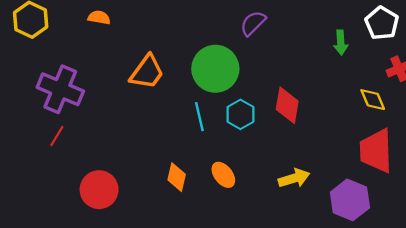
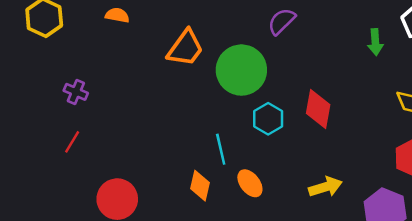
orange trapezoid: (147, 72) -> (185, 48), moved
purple cross: (60, 89) -> (76, 92), size x0.5
cyan line: (199, 117) -> (221, 149), moved

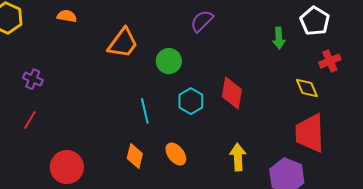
green circle: (241, 70) -> (169, 61), size x0.6
cyan line: (221, 149) -> (145, 111), moved
yellow arrow: (325, 187) -> (238, 157), turned -76

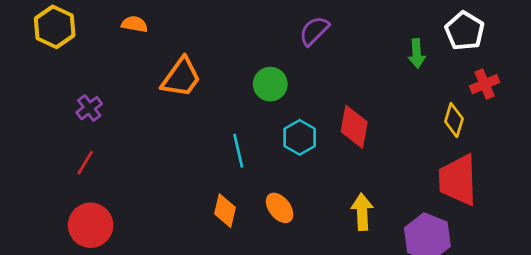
orange trapezoid: (123, 43) -> (181, 77), moved
purple cross: (33, 79) -> (89, 108), turned 30
yellow diamond: (307, 88) -> (454, 120), turned 40
red circle: (67, 167) -> (91, 225), moved

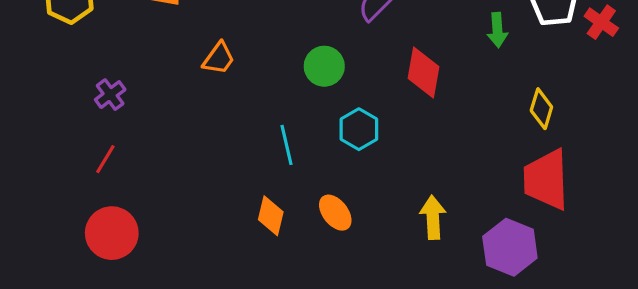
orange trapezoid: (181, 77) -> (219, 58), size x0.7
red cross: (485, 84) -> (601, 22), moved, turned -32
red diamond: (354, 127) -> (423, 73), moved

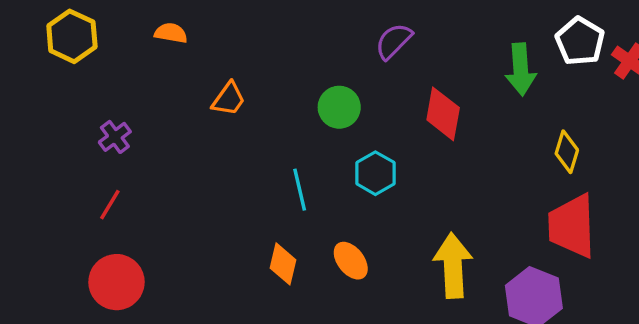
green arrow: (497, 30) -> (521, 69), size x1.4
yellow arrow: (433, 217) -> (453, 266), size x1.4

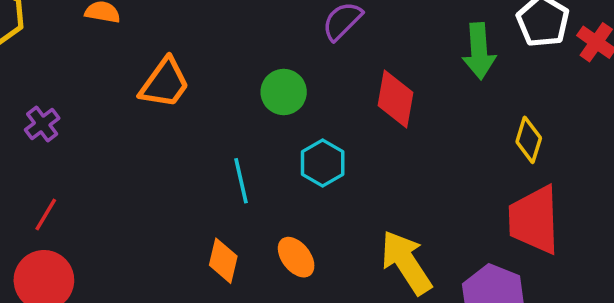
orange trapezoid: (229, 99) -> (165, 83), size x1.4
red line: (110, 205) -> (46, 215), moved
yellow arrow: (453, 266) -> (406, 262), turned -30

